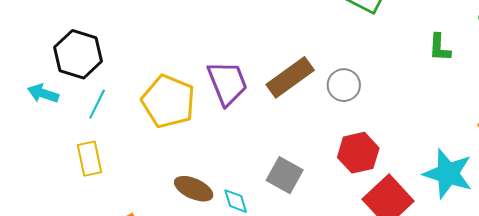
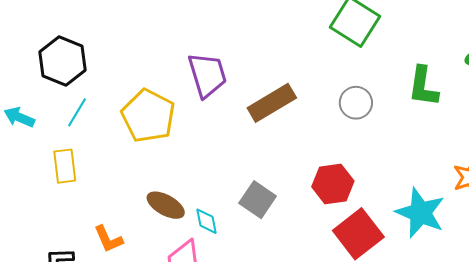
green L-shape: (440, 48) -> (423, 86), size x1.4
purple trapezoid: (227, 83) -> (207, 75), moved
gray circle: (344, 85) -> (356, 103), moved
cyan arrow: (43, 93) -> (19, 117), moved

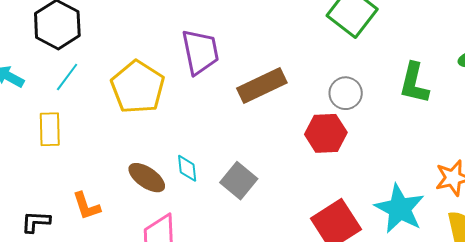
red hexagon: (333, 184) -> (326, 133), moved
cyan diamond: (207, 221) -> (187, 168), moved

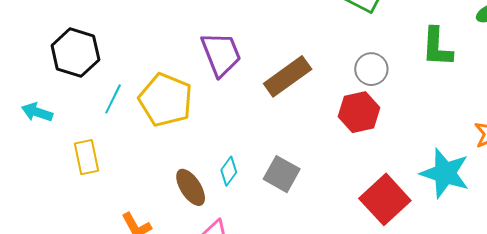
cyan line: (67, 77) -> (113, 99), moved
cyan diamond: (187, 168) -> (229, 171), turned 52
brown ellipse: (147, 178) -> (191, 187), turned 33

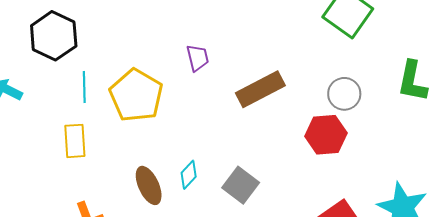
purple trapezoid: (221, 54) -> (198, 58), size x0.6
cyan line: (113, 99) -> (84, 87), turned -36
yellow rectangle: (87, 157) -> (75, 141), moved

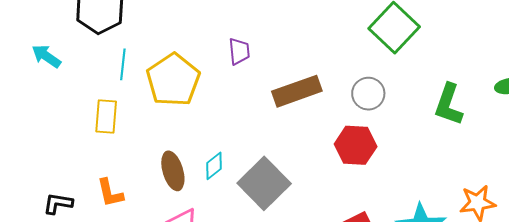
gray circle: (344, 94) -> (368, 94), moved
gray square: (241, 185) -> (264, 183), size x1.4

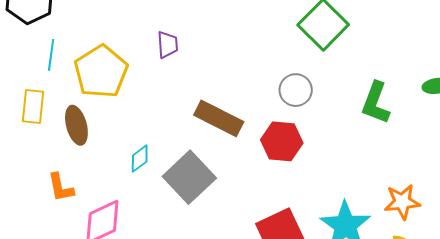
brown rectangle: (297, 91) -> (219, 118), moved, turned 45
brown ellipse: (173, 171) -> (76, 125), moved
orange L-shape: (110, 193) -> (61, 187), moved

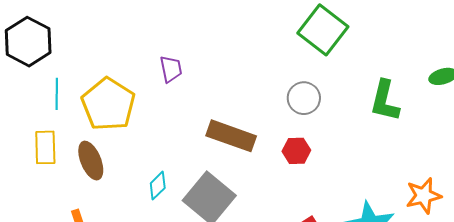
red hexagon: (282, 141) -> (296, 151), size x0.7

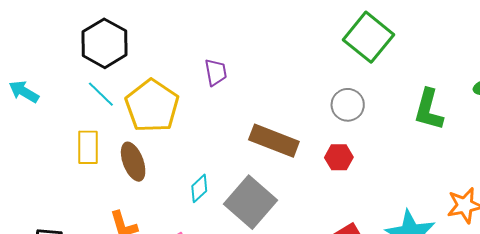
black hexagon: (28, 42) -> (104, 43), moved
cyan line: (57, 94) -> (101, 94), turned -48

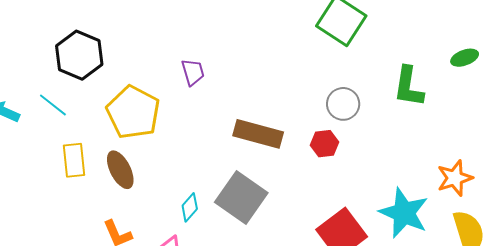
cyan line: (101, 94) -> (53, 105), moved
gray circle: (348, 105) -> (343, 104), moved
cyan diamond: (199, 188) -> (190, 207), moved

